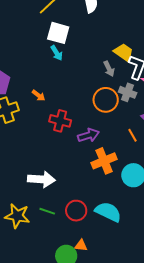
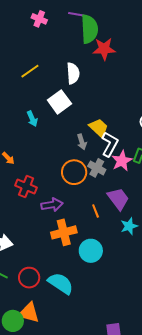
white square: (58, 33) -> (59, 102), moved, turned 30
orange triangle: (81, 245) -> (29, 313), size x1.6

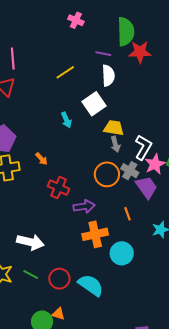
purple line: (76, 14) -> (103, 54), moved
yellow trapezoid: (99, 128) -> (114, 128), moved, turned -35
purple trapezoid: (118, 199) -> (147, 187), moved
orange triangle: (29, 313) -> (58, 314), size x0.6

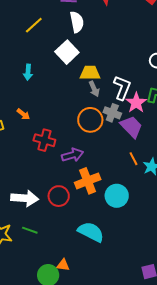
cyan arrow: (66, 120) -> (28, 72), moved, turned 35
orange line: (127, 214) -> (133, 159), moved
red circle: (59, 279) -> (59, 196), moved

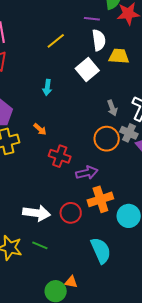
yellow trapezoid: (90, 73) -> (119, 56), moved
cyan semicircle: (91, 232) -> (101, 251), turned 36

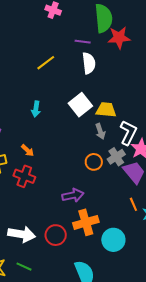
yellow trapezoid: (119, 56) -> (106, 110), moved
white square: (87, 70) -> (80, 105), moved
gray cross: (129, 133) -> (116, 157), turned 30
orange circle: (107, 139) -> (94, 162), size x0.7
red cross: (60, 156) -> (24, 176), moved

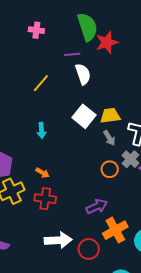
white arrow: (22, 234) -> (58, 240), moved

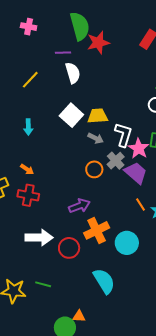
gray arrow: (109, 138) -> (96, 138), turned -35

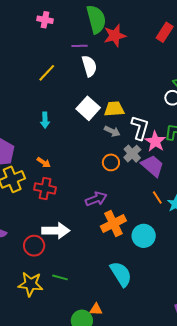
red circle: (69, 248) -> (34, 246), moved

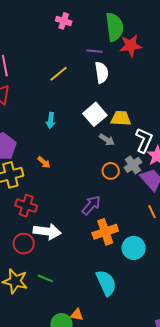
gray arrow: (112, 131) -> (107, 140), moved
red cross: (45, 188) -> (26, 206), moved
purple arrow: (96, 199) -> (91, 205), turned -35

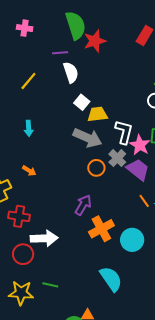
white square: (95, 114) -> (82, 102), moved, size x0.7
gray arrow: (107, 140) -> (87, 138), size x1.8

